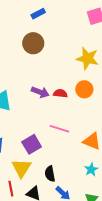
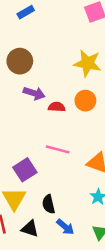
brown circle: (33, 43) -> (20, 61), moved
purple arrow: (40, 92) -> (34, 93), moved

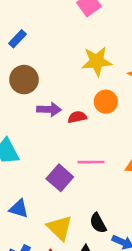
blue rectangle: (26, 12) -> (18, 39), moved
purple square: (25, 170) -> (60, 178), moved

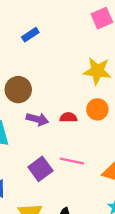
brown circle: (24, 80) -> (18, 90), moved
purple arrow: (49, 109) -> (37, 119), moved

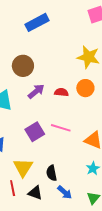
blue rectangle: (30, 35) -> (37, 22), size x1.6
purple arrow: (37, 119) -> (36, 91), turned -60

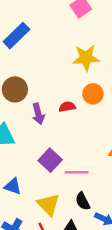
purple arrow: (36, 91) -> (38, 114), turned 132
pink line: (61, 128) -> (77, 172), moved

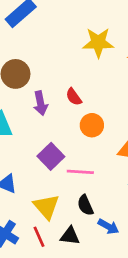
orange circle: (93, 94) -> (92, 125), moved
red semicircle: (67, 107) -> (74, 97), turned -119

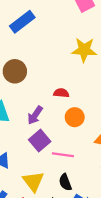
red semicircle: (74, 97) -> (61, 93), turned 128
purple arrow: (40, 103) -> (35, 115), moved, turned 42

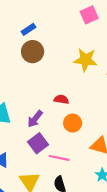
blue rectangle: (22, 22) -> (29, 29), size x0.6
brown circle: (15, 71) -> (33, 52), moved

